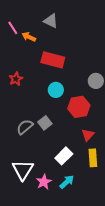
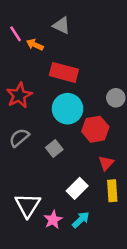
red star: (16, 79) -> (19, 95), size x1.5
cyan circle: (56, 90) -> (68, 109), size x1.6
gray semicircle: (25, 127) -> (19, 138), moved

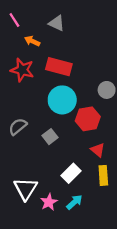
pink line: (16, 34) -> (14, 20), moved
red star: (19, 95) -> (22, 70), moved, turned -30
red triangle: (106, 163) -> (98, 150), turned -32

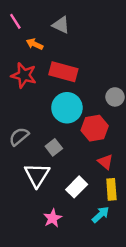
white triangle: (26, 189) -> (37, 175), moved
cyan arrow: (74, 202) -> (101, 215), moved

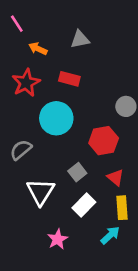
gray triangle: (61, 25) -> (80, 39), moved, turned -36
red rectangle: (63, 72) -> (69, 79), size x0.7
red star: (24, 75) -> (26, 83), turned 30
cyan circle: (67, 108) -> (56, 118), moved
gray square: (54, 147) -> (77, 172), moved

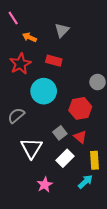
gray triangle: (80, 39) -> (62, 30), turned -35
red triangle: (115, 177) -> (80, 137), moved

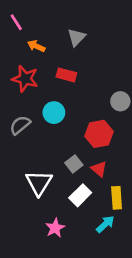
red star: (20, 64) -> (25, 79), turned -30
cyan circle: (44, 91) -> (54, 113), size x0.7
gray semicircle: (16, 116) -> (20, 125), moved

